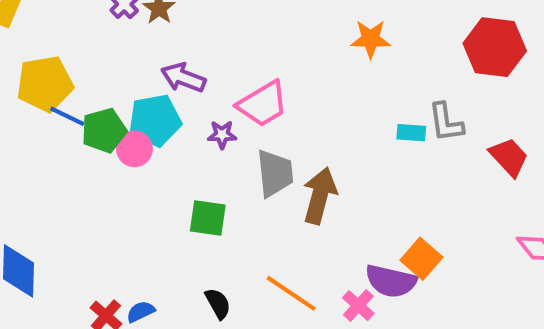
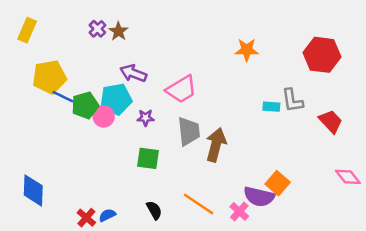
purple star: (222, 135) -> (146, 118), moved

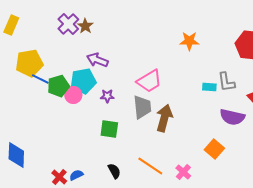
purple cross: (97, 29) -> (68, 24), size x1.5
pink trapezoid: (181, 89) -> (149, 81), moved
purple semicircle: (259, 197) -> (232, 117), moved

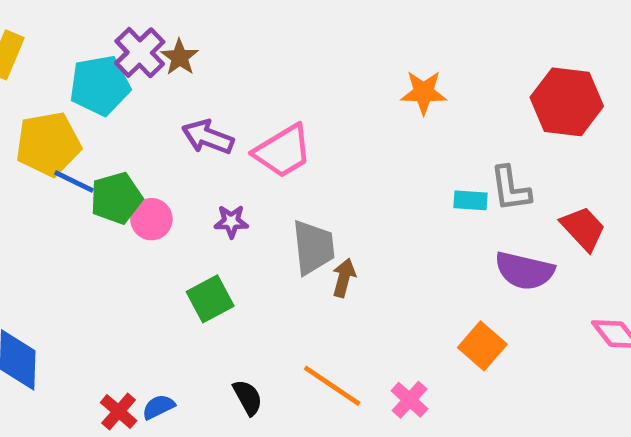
cyan pentagon: (83, 81) -> (100, 85), moved
pink trapezoid: (149, 81) -> (283, 151), moved
brown arrow: (164, 118) -> (344, 278), moved, size x0.6
green square: (109, 129) -> (210, 299), moved, turned -36

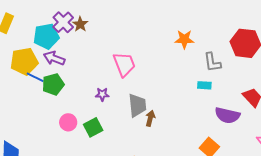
purple arrow: (208, 137) -> (54, 58), moved
pink trapezoid: (283, 151) -> (124, 64), turned -80
gray L-shape: (510, 189) -> (212, 62), moved
pink circle: (151, 219) -> (68, 122), moved

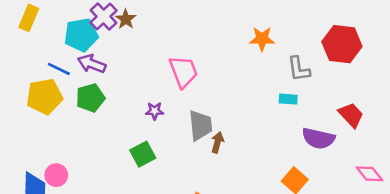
yellow pentagon: (24, 61) -> (44, 96), moved
blue line: (35, 77) -> (59, 69), moved
pink circle: (68, 122) -> (56, 175), moved

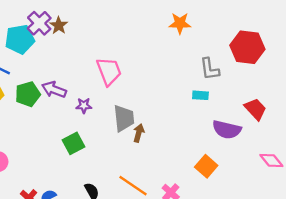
orange star: (262, 39) -> (180, 23), moved
purple arrow: (92, 64) -> (54, 90), moved

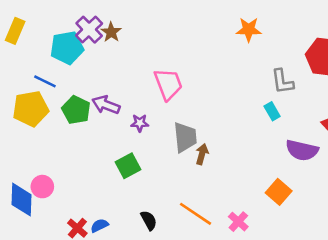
green pentagon: (28, 94) -> (76, 110), turned -30
cyan rectangle: (200, 95) -> (272, 111), turned 56

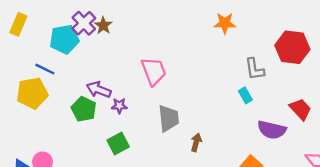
green pentagon: (76, 110) -> (84, 109), moved
purple star: (140, 123) -> (119, 106), moved
brown arrow: (202, 154) -> (196, 142), moved

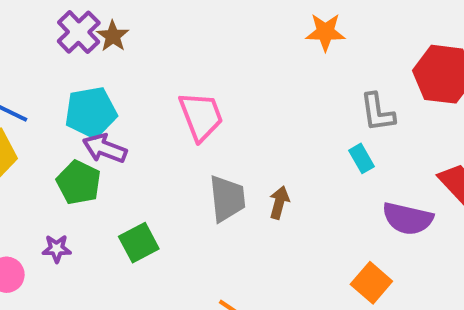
cyan pentagon: (64, 39) -> (91, 112), moved
purple star: (119, 106) -> (57, 249), moved
brown arrow: (196, 142) -> (279, 203), moved

